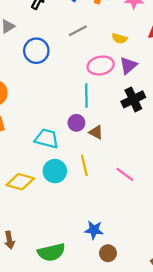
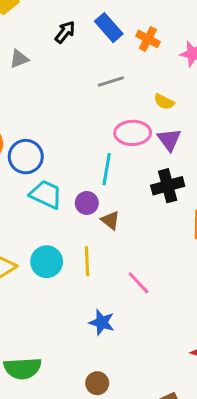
blue circle: (36, 51) -> (26, 157), moved
purple triangle: (128, 65) -> (169, 140), turned -36
cyan trapezoid: (47, 139) -> (46, 194), moved
blue star: (94, 230) -> (102, 322), moved

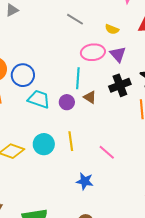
gray line: (111, 81) -> (75, 19), turned 54
brown triangle: (110, 220) -> (90, 97), moved

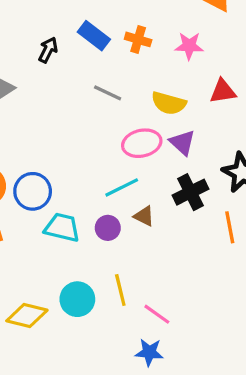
yellow semicircle: (112, 29) -> (169, 103), size x1.5
cyan line: (78, 78) -> (122, 187), turned 65
pink line: (107, 152) -> (157, 314), moved

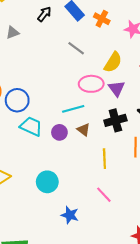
yellow semicircle: (169, 103) -> (113, 62), turned -85
yellow line: (120, 290) -> (104, 159), moved
cyan circle: (77, 299) -> (47, 182), moved
pink line: (157, 314) -> (104, 195), moved

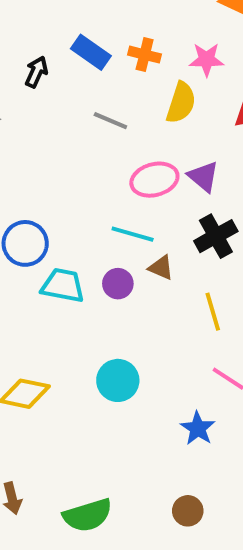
yellow semicircle: (113, 62) -> (181, 103), moved
cyan line: (73, 109) -> (133, 234), turned 45
blue star: (70, 215) -> (198, 428), moved, turned 30

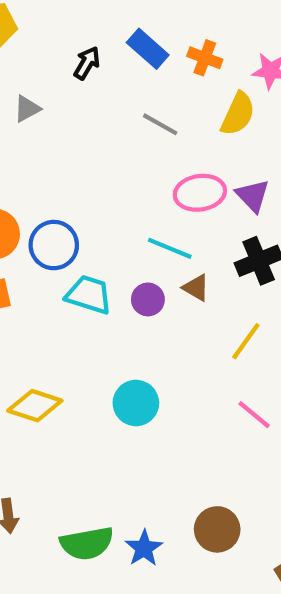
yellow line: (213, 312) -> (246, 341), turned 45
blue star: (198, 428) -> (144, 548), moved
brown circle: (188, 511) -> (217, 529), moved, size x1.4

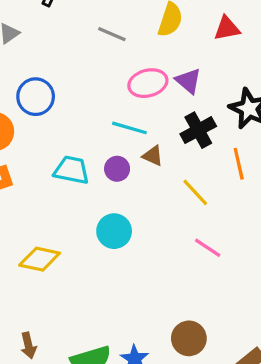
blue circle: (54, 245) -> (36, 97), moved
yellow line: (246, 341) -> (195, 192), turned -72
cyan circle: (136, 403) -> (114, 231), moved

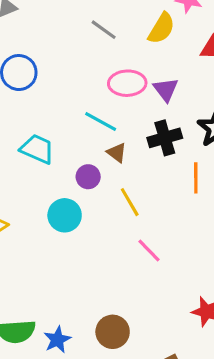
purple circle: (117, 169) -> (88, 177), moved
yellow line: (195, 192) -> (130, 202), moved

